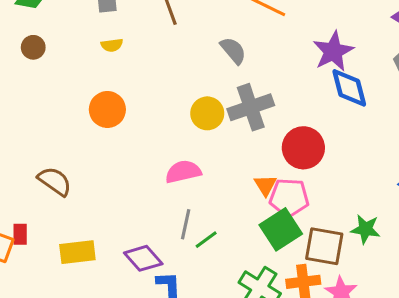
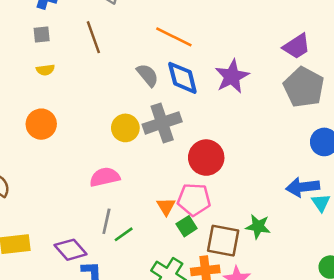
blue diamond: (349, 88) -> (182, 78), moved
orange triangle: (265, 185) -> (166, 206), moved
green square: (281, 229) -> (187, 226), size x0.6

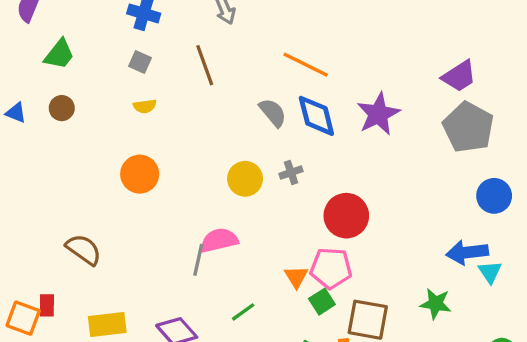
gray square: (42, 35) -> (140, 62), turned 30
gray cross: (162, 123) -> (291, 172), size x0.5
gray line: (106, 221) -> (198, 260), moved
green star: (258, 226) -> (436, 304), moved

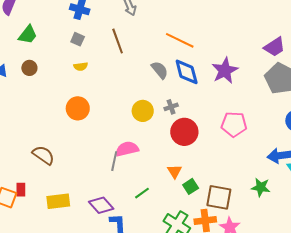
red circle: (346, 216) -> (184, 132), moved
pink pentagon: (331, 268) -> (234, 124), moved

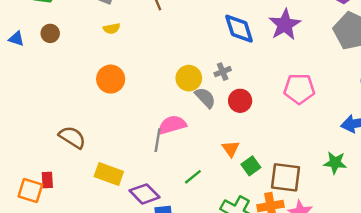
gray semicircle: (160, 70) -> (205, 98), moved
red circle: (184, 132) -> (240, 101), size x0.7
yellow rectangle: (58, 201) -> (109, 174), moved, turned 30

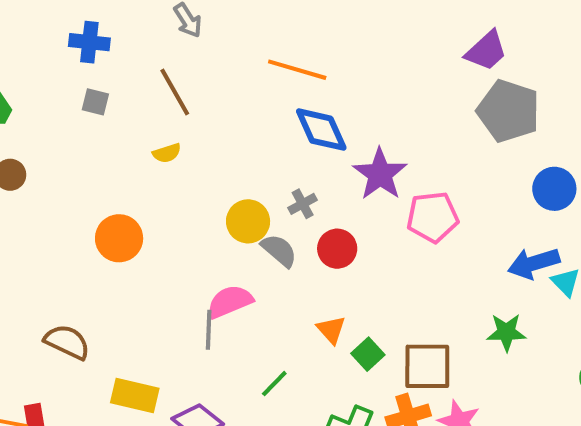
purple star: (285, 25) -> (380, 174), moved
yellow semicircle: (112, 29) -> (167, 153), moved

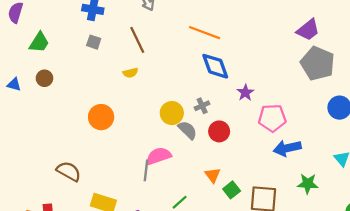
purple star: (380, 174) -> (245, 93), size x0.6
blue arrow: (534, 263) -> (287, 148), moved

